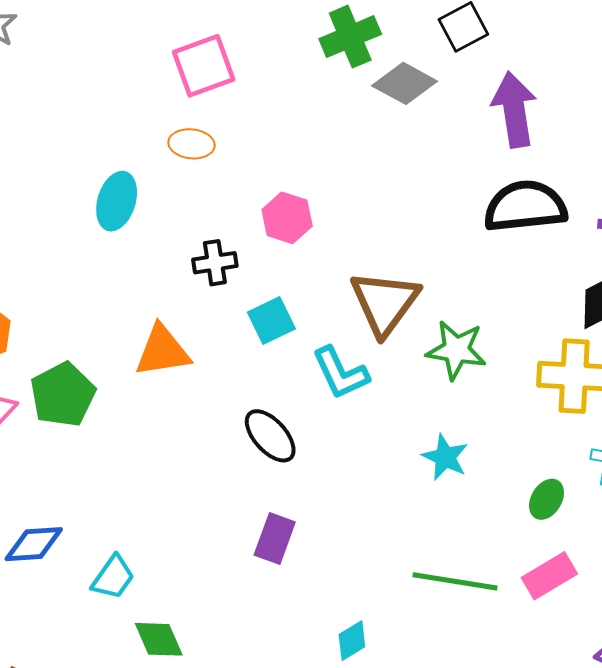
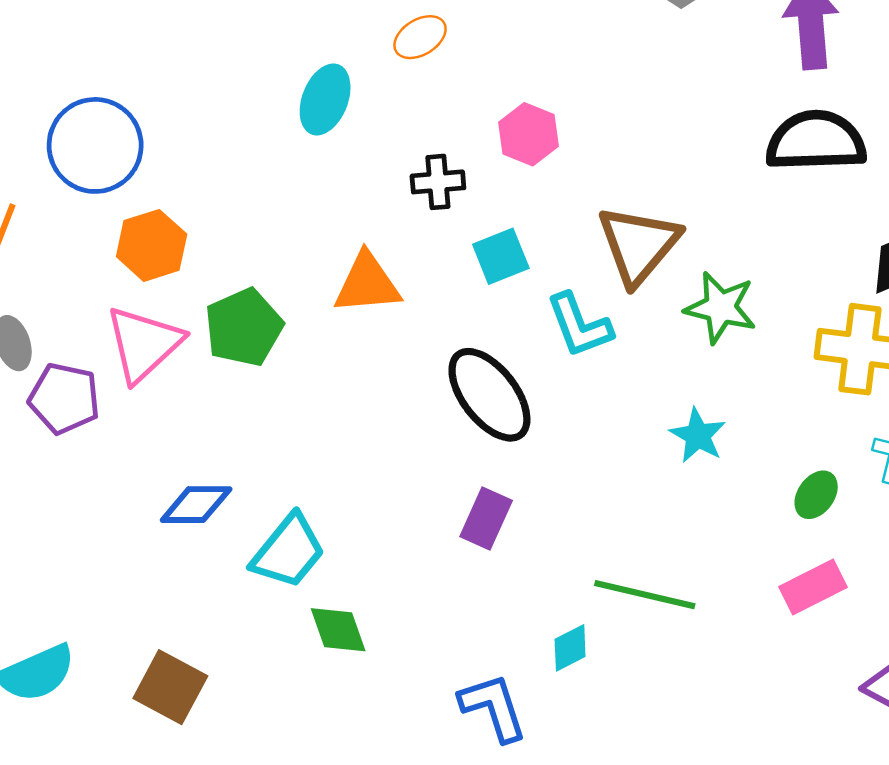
orange ellipse: (191, 144) -> (420, 37), turned -42
black ellipse: (270, 436) -> (489, 395), size x1.4
cyan trapezoid: (113, 577) -> (288, 551), size x1.4
green line: (455, 581) -> (645, 595), moved

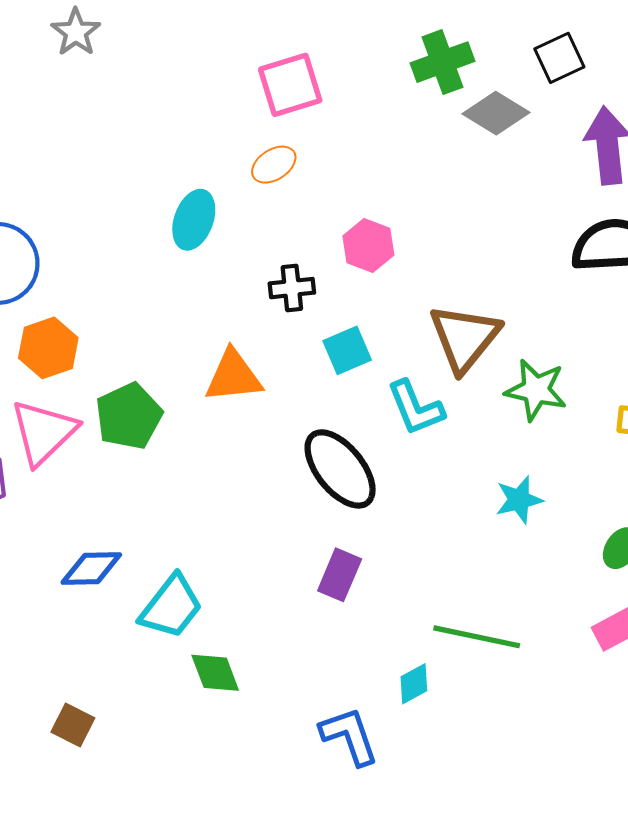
cyan star: (698, 435) -> (519, 500), turned 30
brown square: (170, 687) -> (73, 725), size x0.7

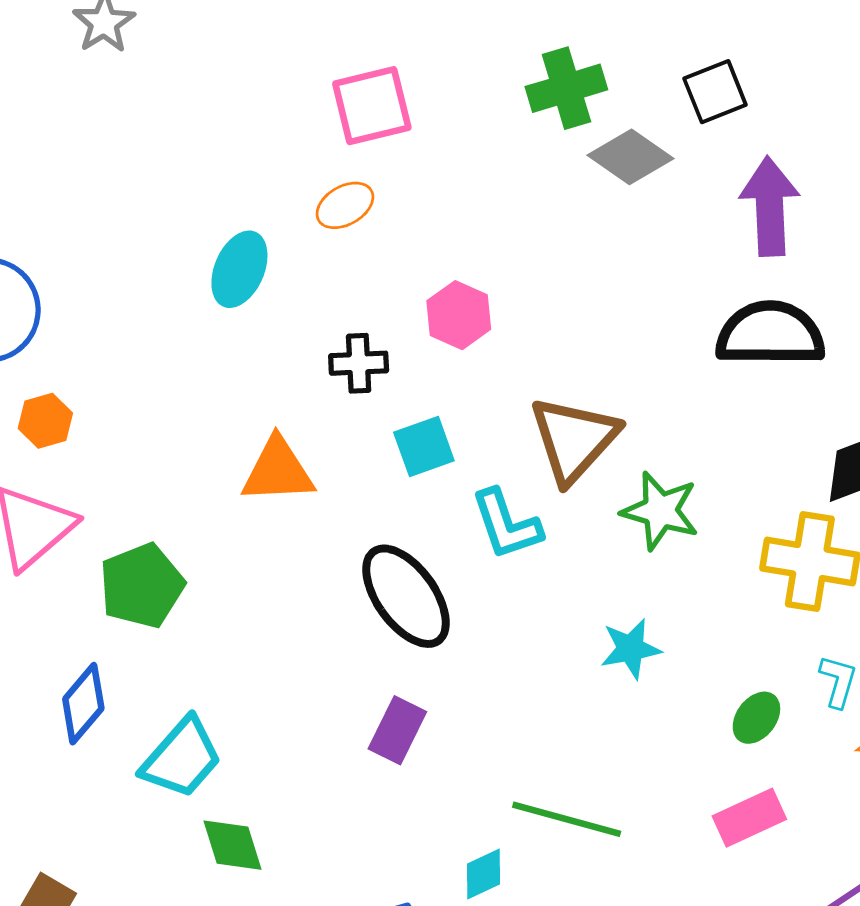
orange hexagon: (48, 348) -> (45, 421), size x0.7
green pentagon: (129, 416) -> (142, 586), moved
blue diamond: (91, 569) -> (83, 704), turned -52

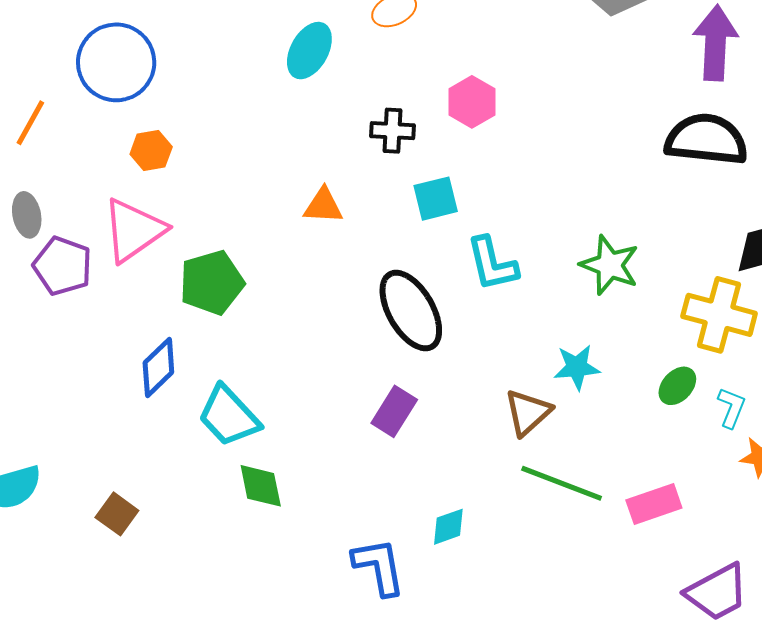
brown triangle: (574, 439) -> (528, 412), moved, size x0.7
orange triangle: (278, 471) -> (323, 206), size x0.7
green ellipse: (756, 718) -> (677, 386), moved
cyan trapezoid: (182, 758) -> (229, 416), turned 90
green line: (567, 819) -> (562, 483), moved

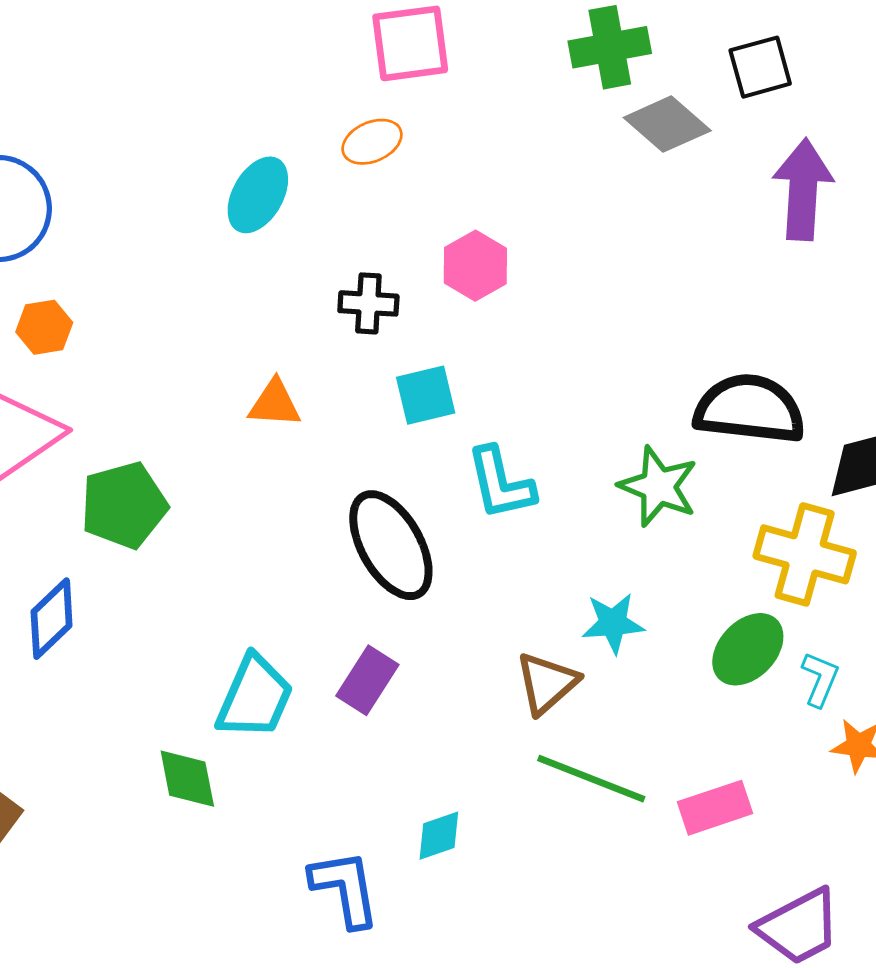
black semicircle: (706, 140) -> (750, 409), moved
green ellipse: (677, 386) -> (748, 649), size x1.4
cyan trapezoid: (229, 416) -> (255, 697), moved, turned -114

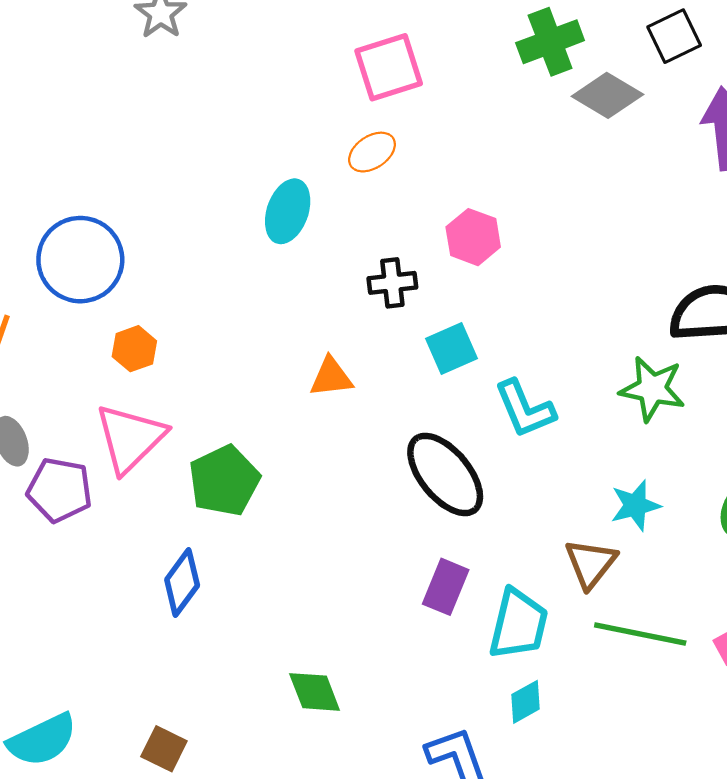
cyan trapezoid: (255, 697) -> (518, 624), moved

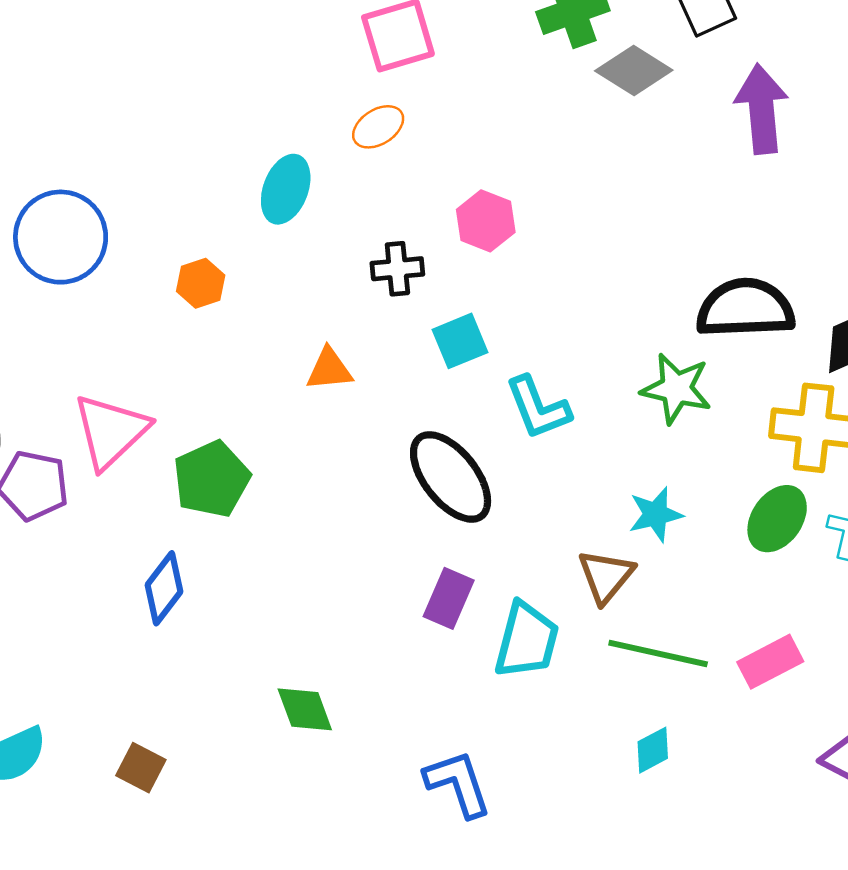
orange hexagon: (134, 349) -> (201, 283), moved
cyan diamond: (526, 702) -> (653, 750), moved

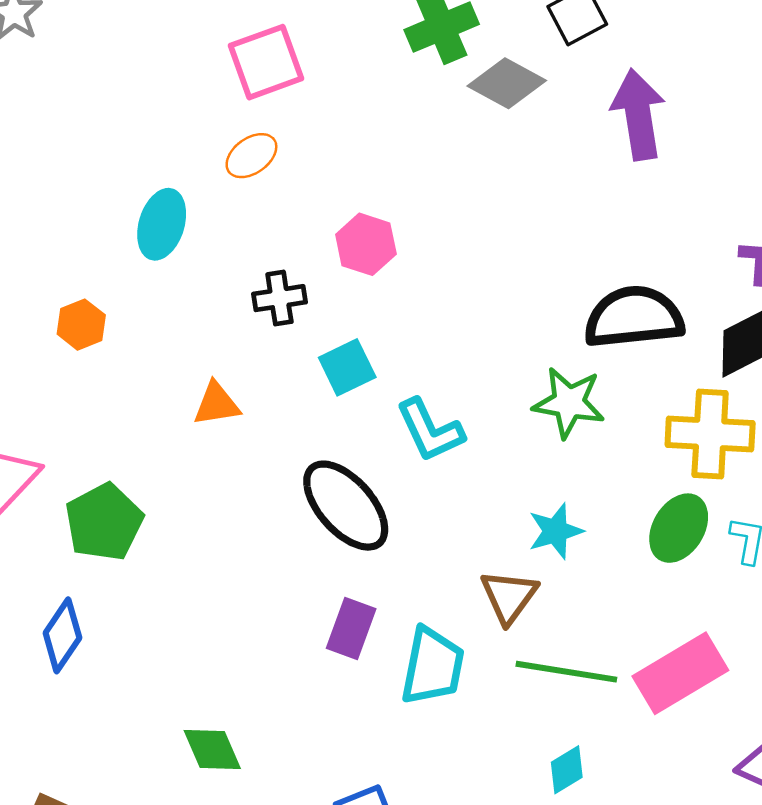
pink rectangle: (770, 662) -> (680, 673), size x1.4

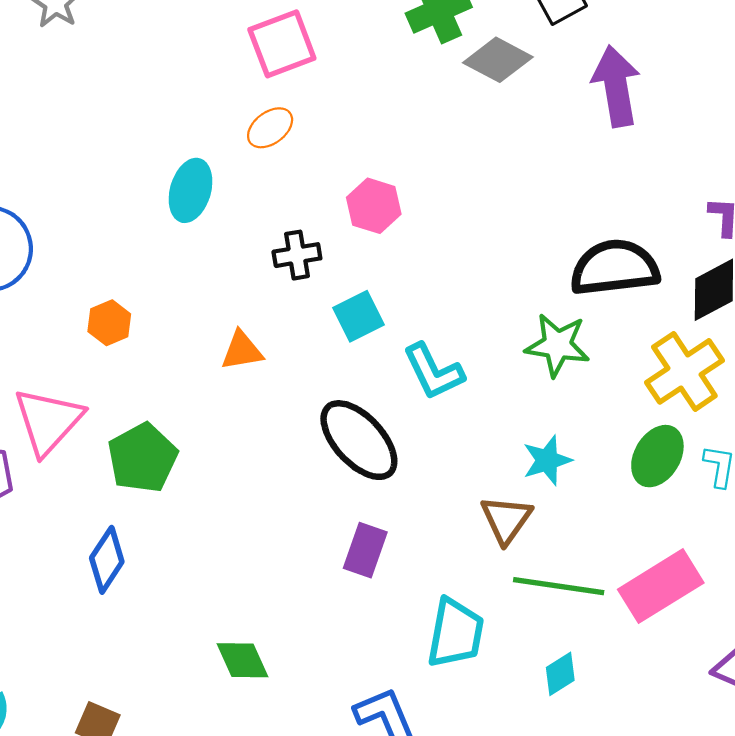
orange hexagon: (81, 325) -> (109, 323), moved
yellow cross: (710, 434) -> (684, 371), turned -36
cyan trapezoid: (433, 666) -> (455, 633), moved

